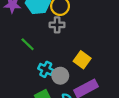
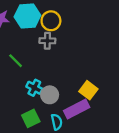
yellow square: (82, 60) -> (88, 90), moved

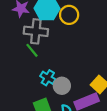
gray cross: (47, 41) -> (36, 31), moved, size x1.5

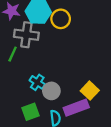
green line: (32, 50) -> (13, 54), moved, turned 63

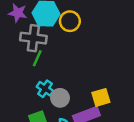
green line: (13, 54) -> (37, 58), moved
yellow square: (90, 91) -> (101, 97), turned 30

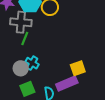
gray circle: (60, 98) -> (21, 68), moved

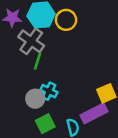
gray cross: (21, 22) -> (31, 41), turned 35

